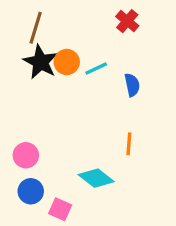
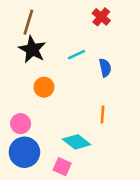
orange circle: (67, 62) -> (44, 87), moved
blue circle: (31, 191) -> (24, 152), size x1.5
pink square: (60, 209) -> (62, 167), moved

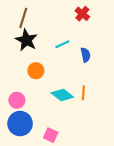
cyan diamond: (77, 142) -> (62, 95), moved

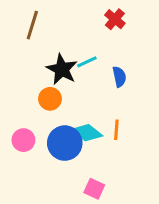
black star: (26, 40) -> (62, 69), moved
blue circle: (20, 124) -> (65, 143), moved
pink square: (51, 135) -> (94, 189), moved

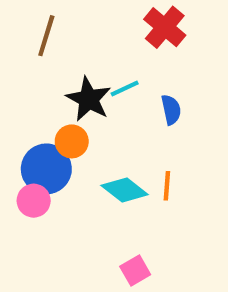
red cross: (115, 19) -> (165, 27), size x1.4
blue circle: (65, 143) -> (46, 169), moved
pink square: (94, 189) -> (135, 270), turned 36

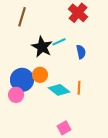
orange circle: (72, 141) -> (40, 75), moved

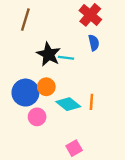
cyan line: (59, 42) -> (66, 58), moved, turned 32
blue semicircle: (81, 52) -> (94, 43), moved
pink circle: (16, 95) -> (37, 117), moved

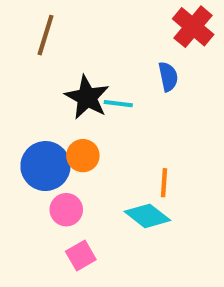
red cross: (90, 15) -> (193, 27), moved
cyan diamond: (68, 104) -> (147, 216), moved
pink square: (74, 148) -> (81, 255), moved

